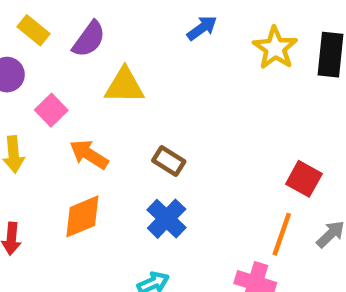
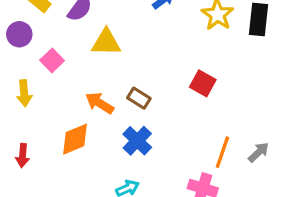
orange arrow: (89, 154) -> (100, 103), moved
red square: (304, 179) -> (203, 83), moved

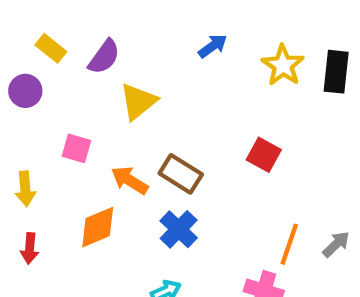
yellow triangle: (106, 42) -> (138, 102), turned -40
pink square: (52, 60) -> (76, 148), moved, turned -30
yellow arrow: (24, 93) -> (25, 189), moved
brown rectangle: (139, 98) -> (181, 174), size x1.4

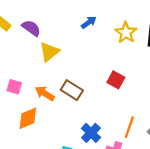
purple semicircle: (104, 57) -> (31, 28), turned -90
pink square: (76, 148) -> (14, 87), moved
blue cross: (179, 229) -> (91, 133), moved

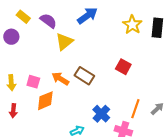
blue arrow: (89, 22) -> (87, 16), moved, size x1.5
pink square: (14, 87) -> (33, 82), moved

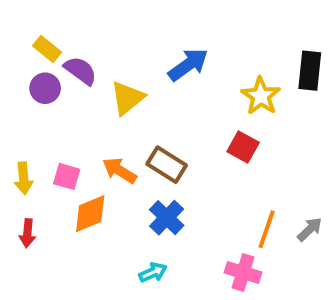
blue arrow: (87, 16) -> (188, 65), moved
purple semicircle: (48, 21) -> (80, 71), moved
yellow star: (132, 25) -> (261, 96), moved
purple circle: (11, 37) -> (45, 88), moved
blue cross: (101, 114) -> (167, 218), moved

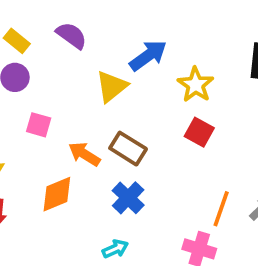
purple semicircle: (80, 71) -> (72, 35), moved
yellow star: (261, 96) -> (196, 85), moved
yellow triangle: (127, 98) -> (112, 87), moved
pink square: (67, 176) -> (39, 125), moved

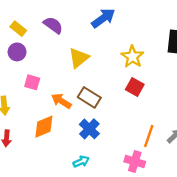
blue arrow: (148, 55) -> (103, 18), moved

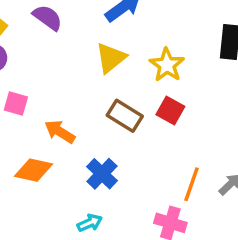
yellow triangle: (79, 58) -> (111, 58), moved
brown rectangle: (89, 97) -> (125, 116), moved
orange diamond: (44, 127) -> (33, 170), turned 35

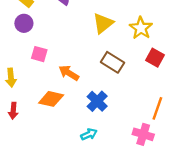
red square: (170, 111) -> (155, 58), moved

